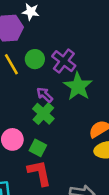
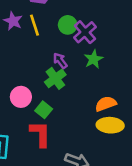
green circle: (35, 59) -> (68, 25), moved
green star: (78, 86) -> (94, 59), size x0.7

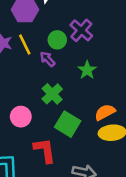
purple cross: (85, 32) -> (81, 30), moved
purple arrow: (60, 61) -> (48, 59), moved
green square: (44, 110) -> (68, 124), moved, size x1.5

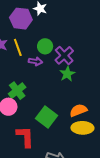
purple cross: (81, 30) -> (64, 55), moved
purple arrow: (48, 59) -> (35, 61), turned 136
green cross: (52, 94) -> (17, 91), moved

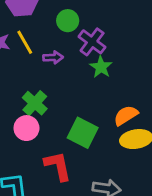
green circle: (45, 46) -> (68, 21), moved

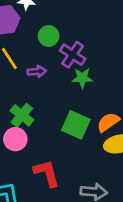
green star: (101, 67) -> (82, 78), turned -30
green square: (83, 133) -> (76, 125), moved

